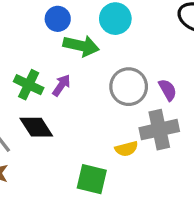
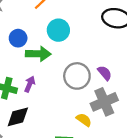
black diamond: (36, 127) -> (18, 117), turned -60
yellow semicircle: (126, 149) -> (84, 120), turned -119

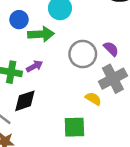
purple arrow: (30, 84) -> (35, 66), turned 42

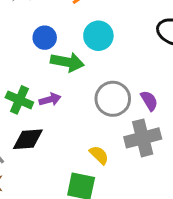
yellow semicircle: (93, 99) -> (99, 155), moved

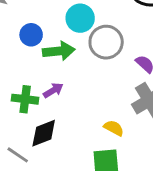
gray circle: (113, 99) -> (106, 42), moved

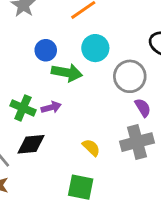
gray circle: (106, 42) -> (130, 76), moved
yellow semicircle: (114, 128) -> (91, 148), moved

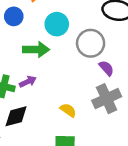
blue circle: (46, 50) -> (14, 16), moved

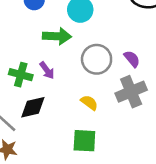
gray circle: (91, 43) -> (97, 59), moved
purple arrow: (28, 82) -> (47, 70), turned 77

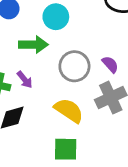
yellow semicircle: (89, 103) -> (69, 110), size x1.6

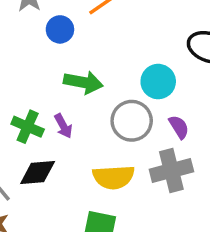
cyan circle: (56, 17) -> (158, 82), moved
yellow semicircle: (69, 110) -> (114, 177), turned 132

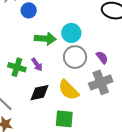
cyan circle: (158, 82) -> (71, 33), moved
black diamond: (38, 172) -> (40, 93), moved
yellow semicircle: (114, 177) -> (69, 90), turned 55

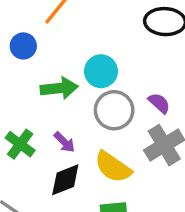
purple arrow: (37, 65) -> (64, 142), moved
green cross: (17, 67) -> (20, 144), turned 30

